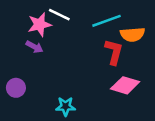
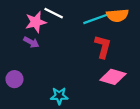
orange semicircle: (133, 34) -> (117, 15), moved

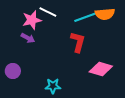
red L-shape: (103, 47) -> (78, 42), moved

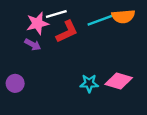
white line: (48, 12) -> (56, 14), turned -42
red L-shape: (78, 42) -> (67, 32), moved, turned 50
cyan star: (53, 86) -> (89, 83), moved

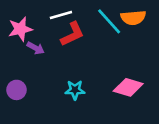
cyan line: (101, 20) -> (109, 21), turned 68
pink star: (37, 23) -> (20, 29), moved
cyan star: (89, 83) -> (75, 90), moved

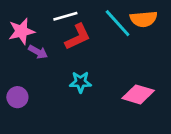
cyan star: (75, 90) -> (80, 82), moved

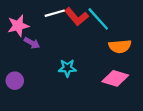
orange semicircle: (144, 19) -> (120, 46), moved
red L-shape: (78, 37) -> (76, 17), moved, turned 75

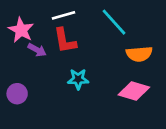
red L-shape: (76, 17) -> (65, 41), moved, turned 30
pink star: (18, 26) -> (21, 30), turned -30

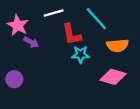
red L-shape: (65, 41) -> (72, 34), moved
cyan star: (78, 79) -> (80, 54), moved

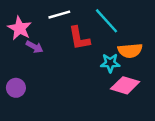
cyan star: (80, 54) -> (110, 63), moved

